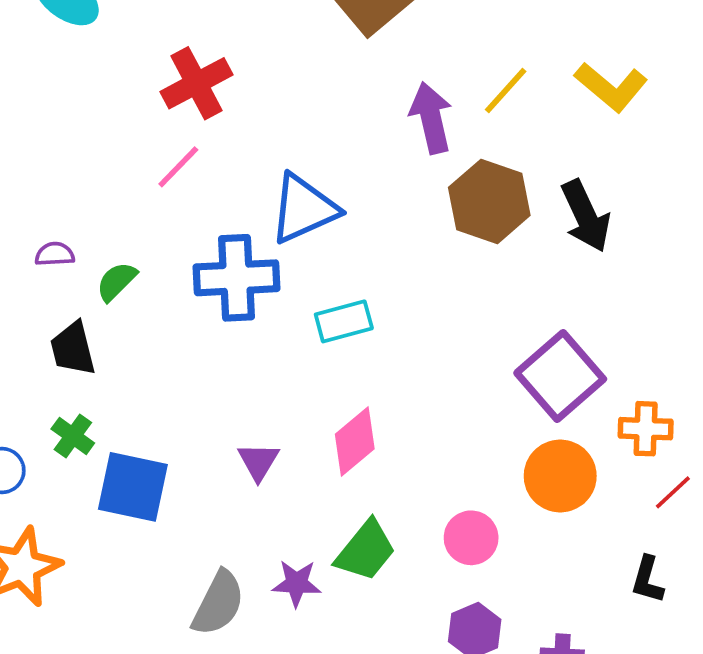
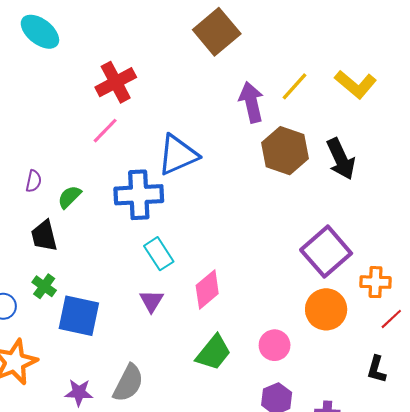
purple semicircle: (55, 254) -> (34, 181), turned 105
cyan rectangle: (344, 321) -> (159, 254), moved, turned 72
purple star: (297, 583) -> (79, 393), moved

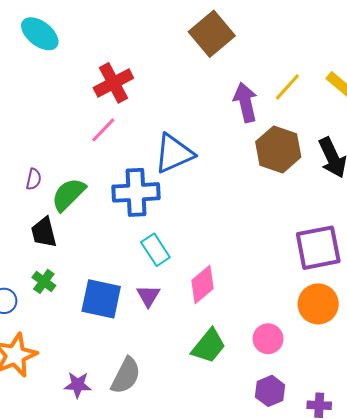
green semicircle: (69, 197) -> (68, 194), size x1.5
purple square: (326, 252) -> (318, 248), turned 30
blue square: (79, 316) -> (101, 299), moved

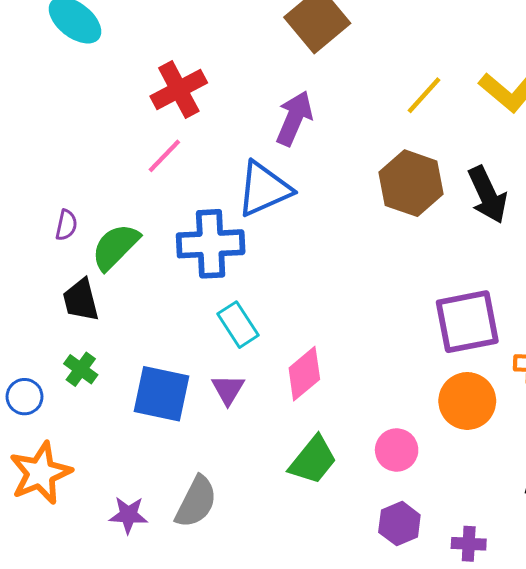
purple arrow: (245, 102) -> (294, 118), moved, turned 36

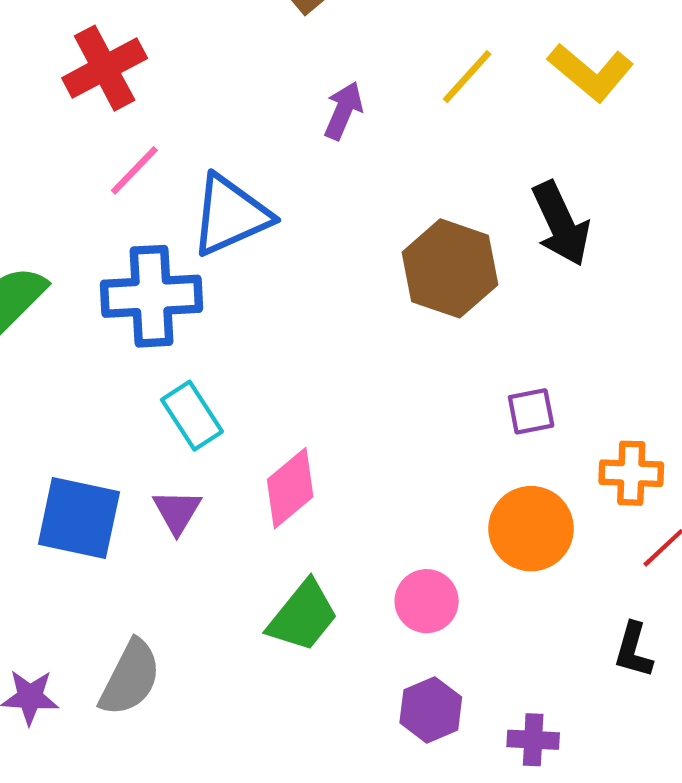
purple arrow: (294, 118) -> (343, 111), moved, size x0.7
pink line: (164, 156) -> (134, 170), moved
brown hexagon: (411, 183) -> (450, 268), moved
purple square: (467, 322) -> (531, 411), size x0.5

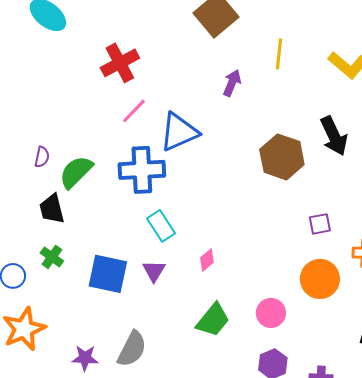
yellow line: (467, 77) -> (279, 54), moved, turned -36
pink diamond: (290, 488) -> (207, 260), size x0.6

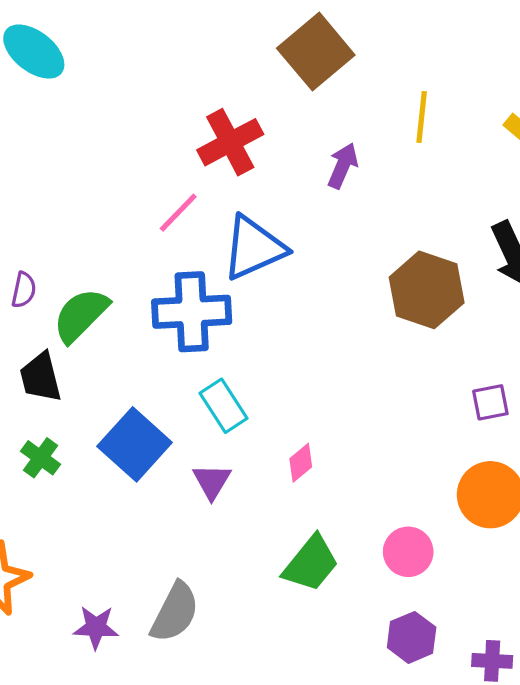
red cross: (120, 63) -> (230, 142), moved
blue square: (108, 274) -> (135, 444), moved, turned 30

